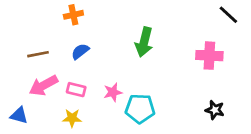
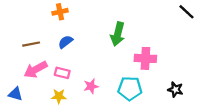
pink cross: (209, 56) -> (145, 58), moved
pink star: (113, 92) -> (91, 86), moved
cyan pentagon: (140, 109) -> (130, 88), moved

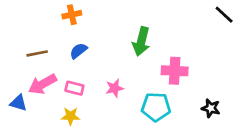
pink star: (91, 86) -> (115, 88), moved
blue triangle: (16, 94) -> (18, 103), moved

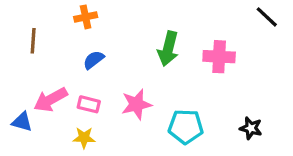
brown line: (37, 53) -> (33, 41), moved, turned -75
pink cross: (175, 71) -> (219, 57), moved
pink star: (115, 88) -> (136, 104), size x1.4

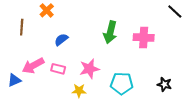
orange cross: (86, 17) -> (47, 10), moved, turned -32
blue triangle: (22, 122) -> (14, 80), turned -40
yellow star: (84, 138) -> (79, 91), moved

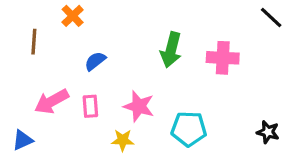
pink rectangle: (58, 69) -> (90, 106), turned 72
pink star: (89, 69) -> (139, 106), turned 30
blue triangle: (14, 80) -> (23, 140), moved
black star: (164, 84) -> (268, 132), moved

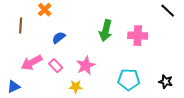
pink rectangle: (90, 106) -> (56, 66), turned -40
pink star: (139, 106) -> (86, 66), turned 30
cyan pentagon: (189, 129) -> (129, 80), moved

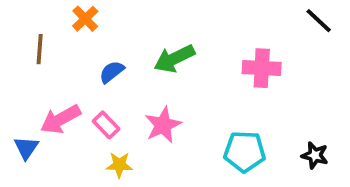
green arrow: (106, 31) -> (174, 59), moved, turned 50
blue triangle: (14, 87) -> (26, 148), moved, turned -32
yellow star: (76, 87) -> (119, 165), moved

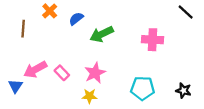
blue semicircle: (112, 72) -> (76, 19), moved
yellow star: (119, 165) -> (89, 96), moved

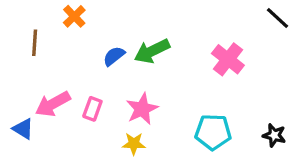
blue semicircle: (76, 19) -> (114, 56), moved
pink cross: (153, 40) -> (228, 59), turned 35
pink rectangle: (62, 73) -> (92, 109), turned 64
blue triangle: (15, 86) -> (23, 129), turned -32

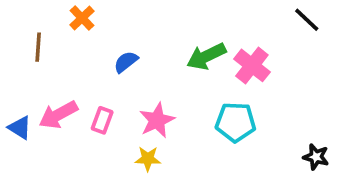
green arrow: (152, 51) -> (206, 56), moved
blue triangle: (23, 129) -> (20, 128), moved
cyan pentagon: (213, 132) -> (236, 122), moved
black star: (274, 135) -> (316, 157), moved

